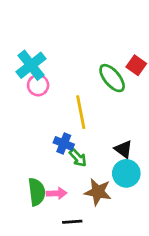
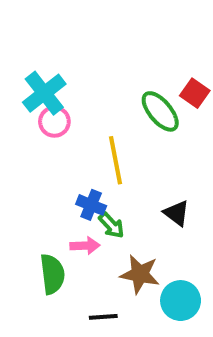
cyan circle: (126, 173) -> (181, 301), moved
pink arrow: (57, 193) -> (85, 246), moved

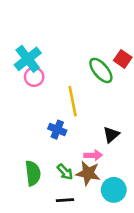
black triangle: (176, 213) -> (111, 135), turned 42
green arrow: (111, 225) -> (65, 172), moved
pink arrow: (85, 246) -> (93, 155), moved

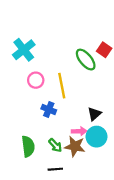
pink circle: (34, 77) -> (36, 80), moved
cyan circle: (114, 190) -> (97, 137), moved

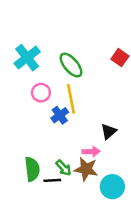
green ellipse: (86, 60) -> (71, 65), moved
blue cross: (49, 109) -> (60, 115), moved, turned 32
cyan circle: (97, 137) -> (112, 187), moved
black line: (55, 169) -> (52, 180), moved

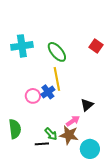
cyan cross: (27, 58) -> (22, 46), turned 30
pink circle: (41, 93) -> (33, 96), moved
pink arrow: (91, 152) -> (73, 121), turned -32
green semicircle: (32, 169) -> (15, 129), moved

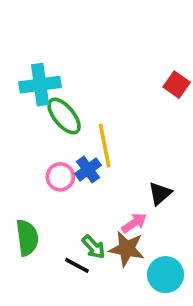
green ellipse: (57, 52) -> (64, 116), moved
black line: (42, 144) -> (77, 265), turned 32

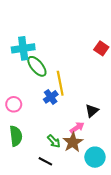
pink circle: (60, 177) -> (14, 104), moved
brown star: (127, 249) -> (73, 142), turned 30
black line: (77, 265) -> (45, 161), moved

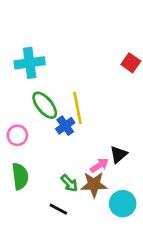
green ellipse: (37, 66) -> (45, 105), moved
black triangle: (92, 111) -> (119, 154), moved
brown star: (73, 142) -> (94, 184), turned 30

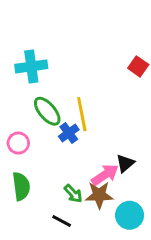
pink arrow: (99, 165) -> (105, 175), size x1.4

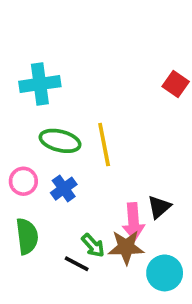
green ellipse: (47, 111) -> (60, 141), turned -36
blue cross: (69, 133) -> (64, 189), moved
pink arrow: (105, 175) -> (133, 222), turned 120
black line: (62, 221) -> (77, 264), moved

